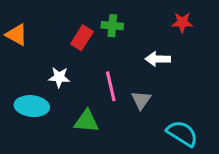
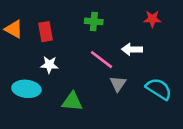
red rectangle: (82, 38) -> (46, 32), moved, turned -42
pink line: (111, 86) -> (101, 60), moved, turned -40
cyan semicircle: (182, 133) -> (159, 89), moved

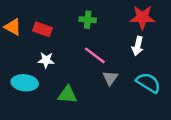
red star: (152, 19) -> (142, 17), size x1.5
red rectangle: (46, 32) -> (42, 29), turned -60
white arrow: (132, 49) -> (138, 46), moved, turned -78

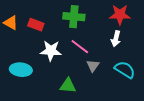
green cross: (88, 20) -> (74, 17), size x1.5
white star: (46, 60) -> (51, 51), moved, size x1.5
green triangle: (67, 95) -> (68, 86), moved

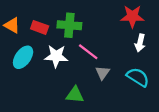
green cross: (74, 17) -> (69, 25), moved
white arrow: (116, 39) -> (140, 43), moved
cyan ellipse: (21, 70) -> (23, 57), moved, turned -60

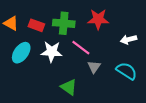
red star: (132, 16) -> (98, 19), moved
white arrow: (140, 43) -> (129, 39), turned 63
green triangle: (75, 95) -> (69, 87), turned 30

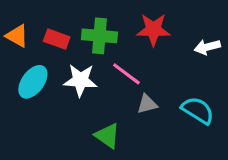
white arrow: (129, 39) -> (207, 47), moved
gray triangle: (94, 67) -> (147, 104), turned 40

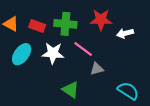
white arrow: (207, 47) -> (125, 33), moved
cyan semicircle: (198, 110) -> (128, 91), moved

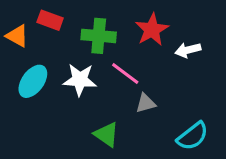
red star: (101, 20) -> (152, 30), turned -30
red rectangle: (37, 26) -> (50, 20), moved
cyan semicircle: (128, 91) -> (193, 136), turned 110

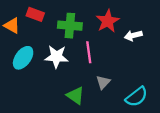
pink line: (125, 73) -> (89, 52), turned 45
gray triangle: (146, 103) -> (103, 82), moved, turned -32

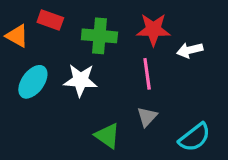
red star: (108, 21) -> (153, 30), turned 30
pink line: (89, 52) -> (147, 74), moved

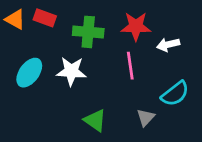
orange triangle: (17, 36) -> (15, 19), moved
gray triangle: (147, 117) -> (146, 117), moved
cyan semicircle: (195, 137) -> (175, 94), moved

